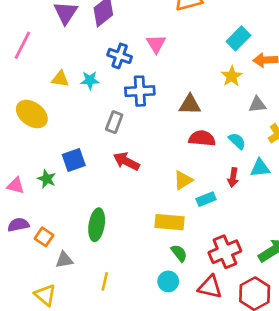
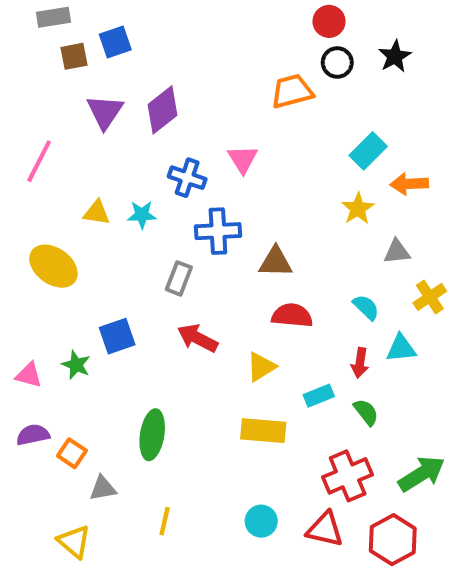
brown triangle: (190, 105) -> (276, 262), moved
red semicircle: (202, 138) -> (292, 315), moved
yellow triangle: (183, 180) -> (261, 367), moved
green semicircle: (179, 253) -> (366, 412), moved

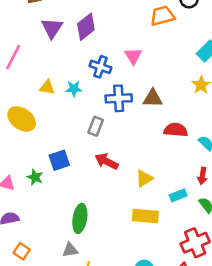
brown triangle: (276, 262) -> (153, 98), moved
red semicircle: (292, 315) -> (176, 130), moved
orange square: (72, 453) -> (22, 251), moved
gray triangle: (103, 488) -> (70, 250), moved

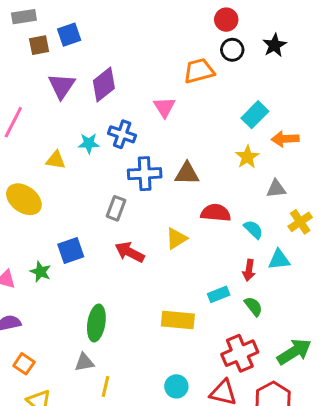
pink triangle: (133, 56) -> (164, 107), moved
cyan star: (74, 89) -> (89, 143), moved
yellow triangle: (144, 178) -> (176, 238), moved

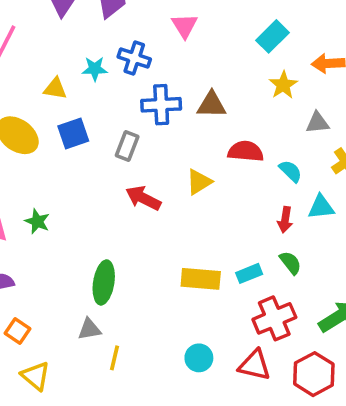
cyan rectangle: (255, 115) -> (273, 36), moved
blue square: (71, 251) -> (73, 133), moved
cyan rectangle: (219, 294) -> (249, 273), moved

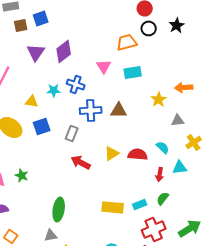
cyan rectangle: (273, 36) -> (133, 72), moved, turned 36
red semicircle: (246, 151) -> (138, 154), moved
green semicircle: (290, 263) -> (163, 198), turned -104

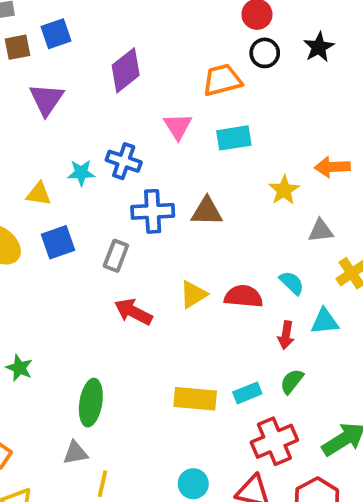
purple diamond: (64, 51) -> (126, 70), moved
green star: (22, 175) -> (19, 368), moved

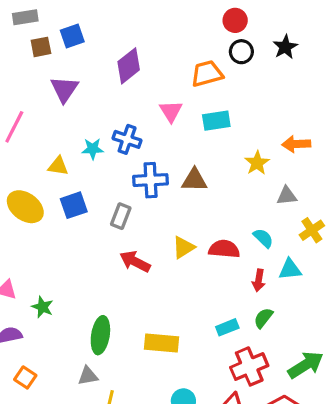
yellow rectangle: (195, 399) -> (162, 343), moved

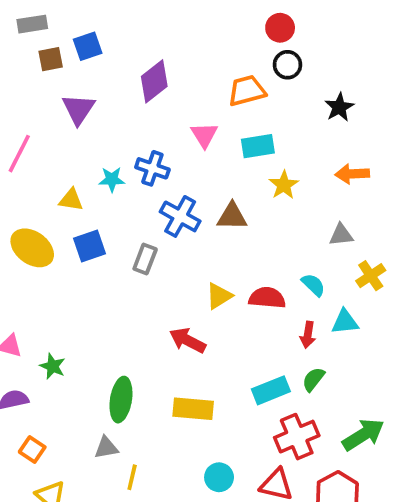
black star: (285, 47) -> (339, 107), moved
yellow star: (257, 163) -> (284, 185), moved
blue cross: (151, 180) -> (180, 216), turned 32
red arrow: (135, 262) -> (188, 340), moved
cyan rectangle: (227, 327) -> (271, 390), size x1.4

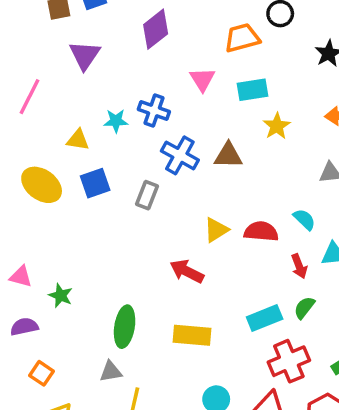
red arrow: (308, 335) -> (299, 266), turned -30

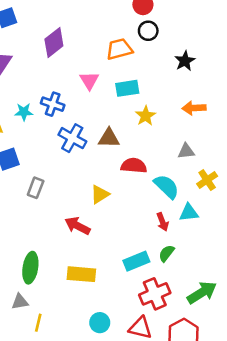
gray rectangle: (147, 195) -> (36, 188), moved
cyan semicircle: (304, 219) -> (166, 187), size x1.5
red semicircle: (261, 232) -> (134, 166), moved

